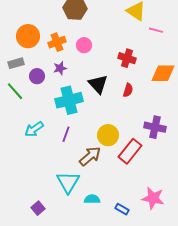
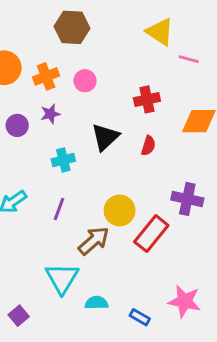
red cross: (127, 58) -> (147, 99), turned -30
black triangle: (98, 84) -> (105, 137), turned 30
cyan cross: (69, 100) -> (63, 160), size x0.6

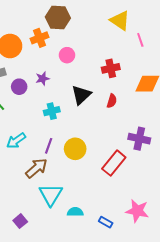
pink line: (189, 59) -> (140, 40), turned 56
orange cross: (46, 76) -> (39, 38), moved
yellow circle: (120, 210) -> (75, 149), moved
brown arrow: (94, 241) -> (36, 168), moved

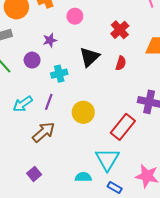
red cross: (111, 68) -> (120, 30), turned -30
purple circle: (19, 87) -> (32, 60), moved
purple line: (49, 146) -> (49, 102), moved
cyan triangle: (51, 195) -> (107, 159), moved
purple square: (20, 221) -> (34, 174), moved

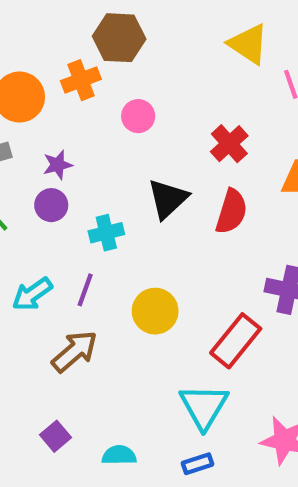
purple star: (50, 40) -> (58, 165), moved
red semicircle: (121, 63) -> (231, 211), size x1.5
cyan semicircle: (83, 177) -> (119, 455), moved
blue rectangle: (115, 188) -> (197, 464), moved, turned -48

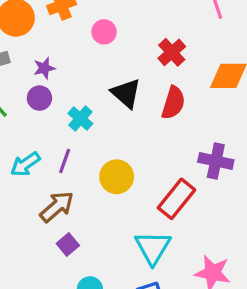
black triangle: (168, 199) -> (126, 93), turned -36
cyan cross: (106, 233) -> (80, 119), turned -35
purple square: (55, 436) -> (68, 244), moved

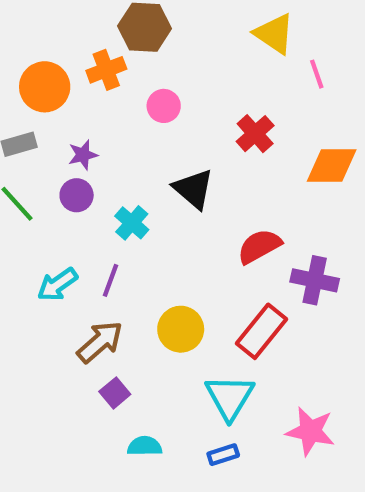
red semicircle: (173, 103) -> (259, 246), moved, turned -136
yellow circle: (117, 177) -> (181, 329), moved

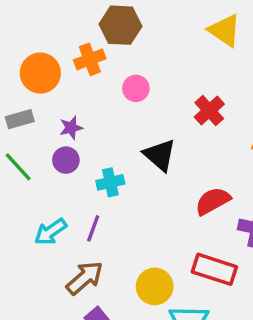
cyan cross: (132, 223) -> (110, 182), turned 36
yellow circle: (181, 329) -> (155, 286), moved
red rectangle: (261, 331) -> (214, 269), turned 69

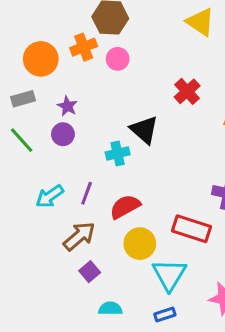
pink circle: (136, 88) -> (118, 59), moved
purple star: (71, 128) -> (67, 106), turned -30
cyan cross: (110, 182) -> (118, 153), moved
red semicircle: (213, 201) -> (125, 207), moved

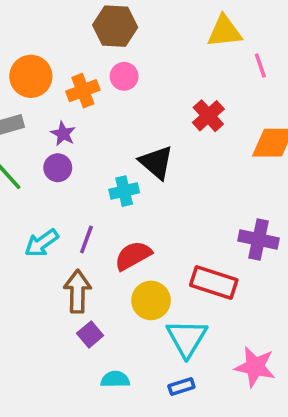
yellow triangle: (200, 22) -> (224, 31), turned -40
orange cross: (84, 47) -> (83, 91), moved
brown arrow: (79, 236) -> (77, 291), turned -48

